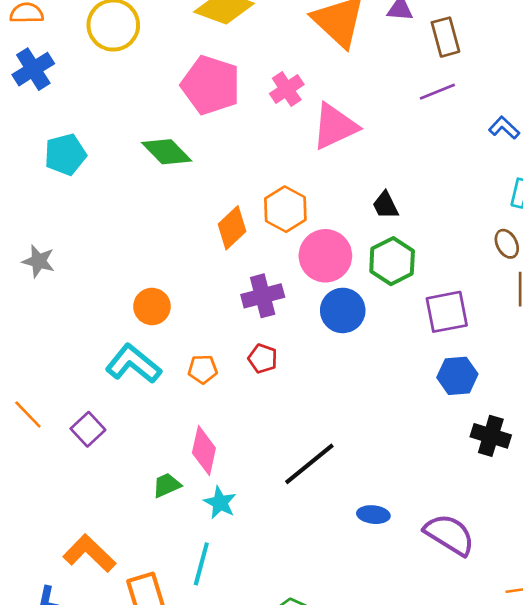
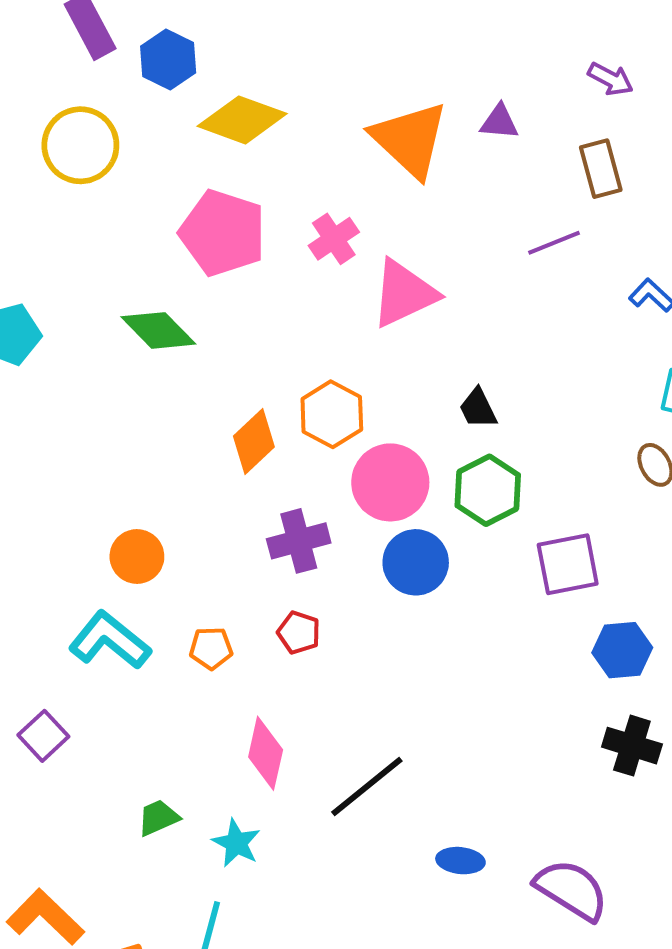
brown rectangle: (445, 37) -> (601, 169), moved
blue hexagon: (457, 376) -> (622, 650), moved
pink diamond: (204, 451) -> (266, 753), moved

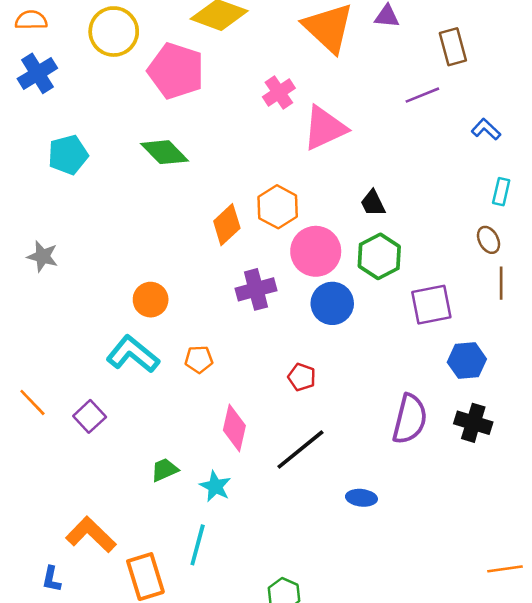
pink pentagon: (223, 233) -> (176, 71), moved
red pentagon: (299, 633) -> (302, 377), moved
purple semicircle: (572, 890) -> (410, 419), moved, turned 72

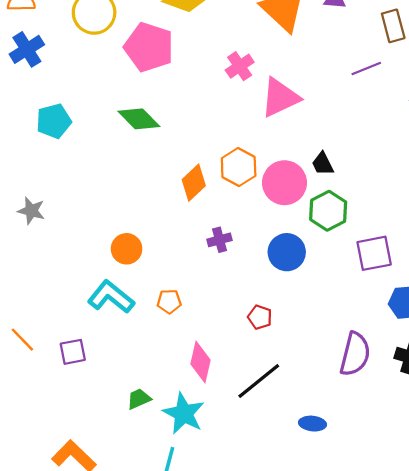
pink circle: (316, 251) -> (284, 183), moved
purple cross: (256, 289) -> (220, 240), size x0.7
purple square: (90, 416) -> (73, 352), turned 32
cyan star: (215, 486) -> (184, 413), size x1.5

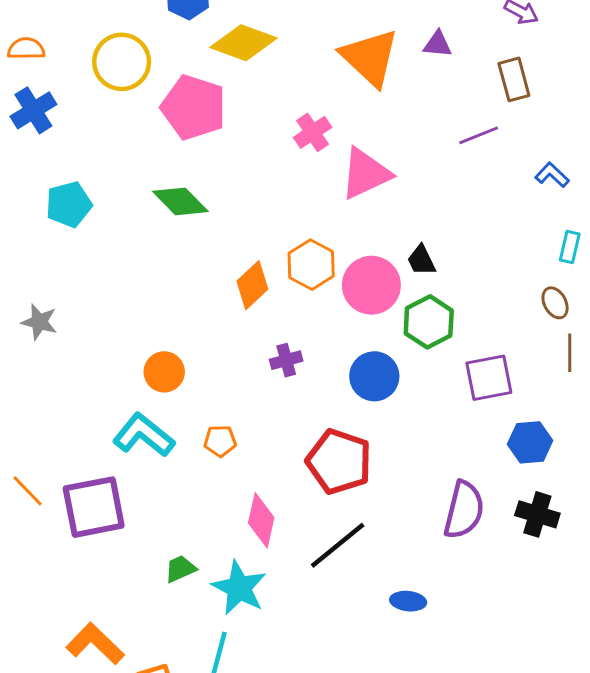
red pentagon: (260, 317) -> (339, 462), size x2.0
purple square: (73, 352) -> (94, 507), size x1.8

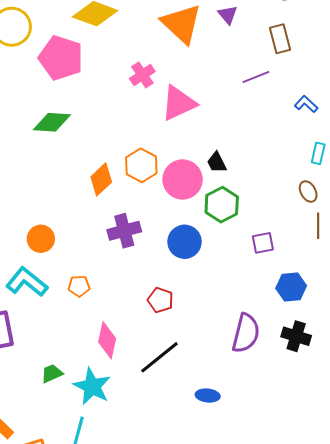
purple triangle: (437, 44) -> (228, 15), turned 45
green diamond: (180, 201) -> (52, 122), turned -42
purple cross: (286, 360) -> (124, 231), size x1.5
purple square: (489, 378) -> (263, 243), size x0.7
red pentagon: (339, 462) -> (160, 300), size x0.6

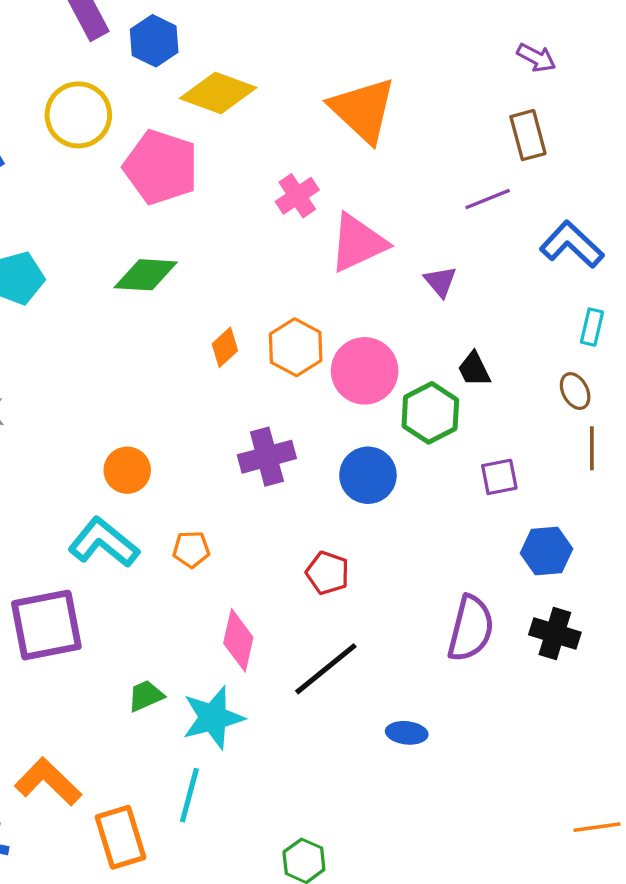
purple triangle: (228, 15) -> (440, 282), moved
blue L-shape: (306, 104) -> (572, 245), size x1.6
black trapezoid: (217, 162) -> (474, 369), moved
orange diamond: (101, 179) -> (225, 347), moved, size x0.7
cyan star: (92, 386) -> (213, 718), turned 30

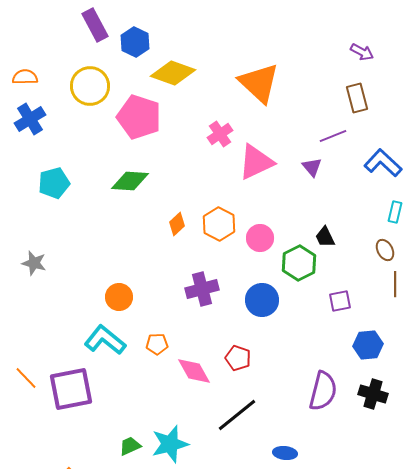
purple triangle: (440, 282) -> (312, 167), moved
pink circle: (365, 371) -> (260, 238), size x0.7
pink diamond: (238, 640) -> (194, 371), moved, turned -42
green trapezoid: (146, 696) -> (130, 446), moved

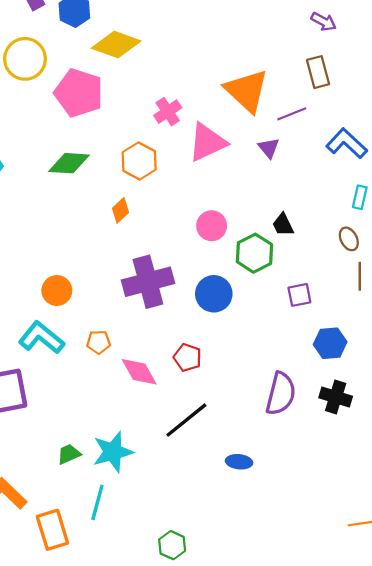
orange triangle: (259, 83) -> (247, 91), moved
orange hexagon: (219, 224) -> (139, 161), moved
purple cross: (202, 289) -> (148, 282), size x1.4

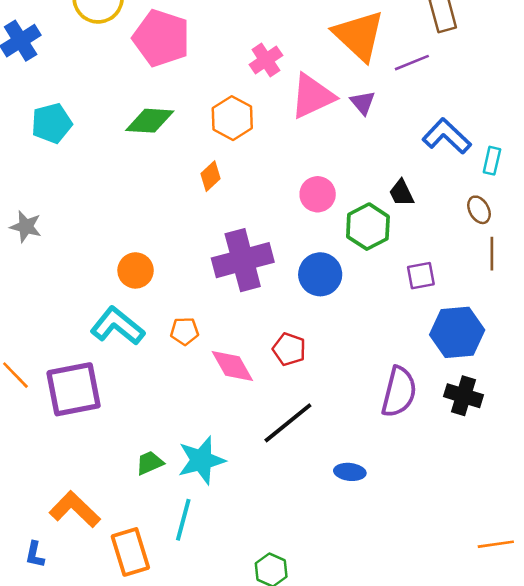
blue L-shape: (347, 143) -> (447, 136), moved
purple triangle: (269, 148) -> (363, 103), moved
blue hexagon: (330, 343) -> (457, 332), size x1.4

